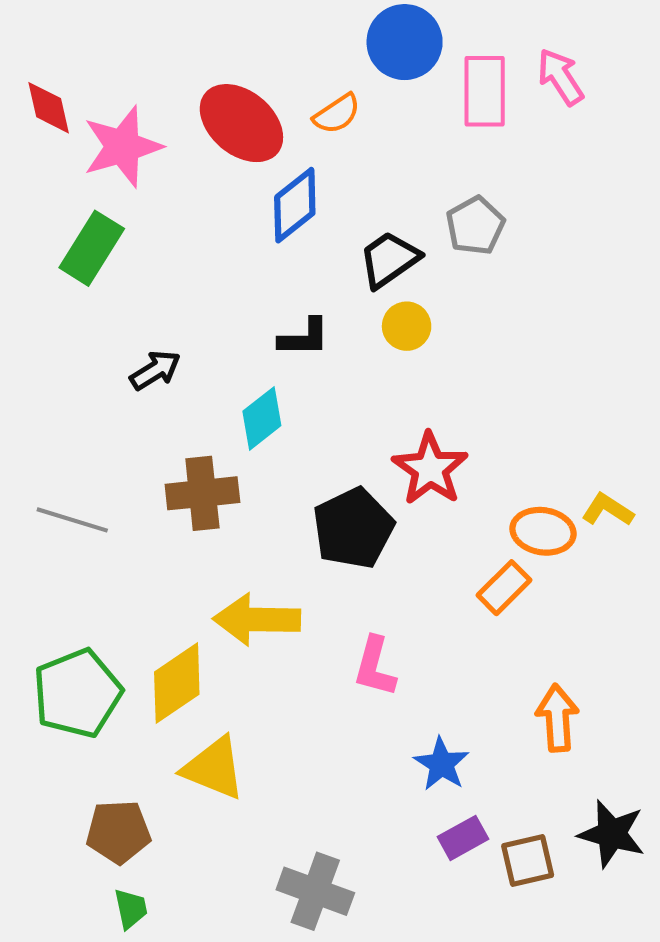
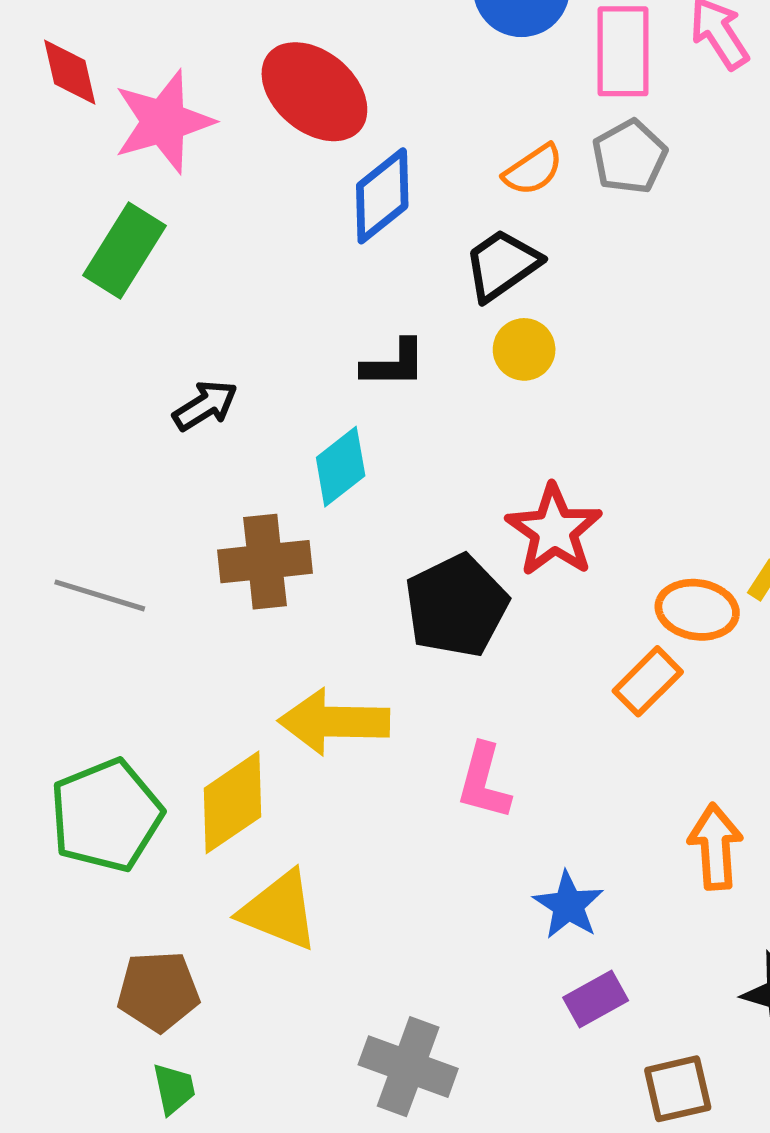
orange semicircle: (337, 114) -> (533, 170), moved
gray pentagon: (475, 226) -> (629, 157), moved
brown square: (528, 860) -> (678, 1089), moved

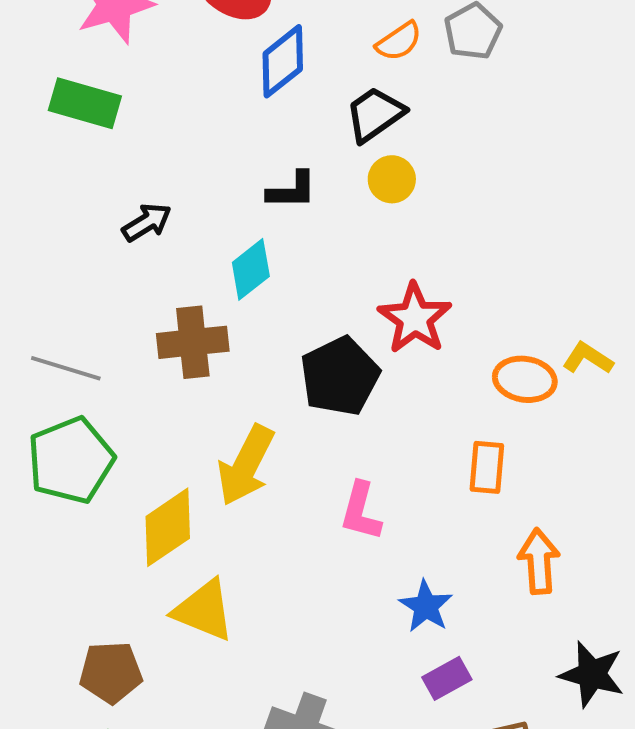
green rectangle: (124, 250) -> (85, 103), turned 74
orange rectangle: (648, 681) -> (487, 467), moved, turned -40
yellow arrow: (334, 722) -> (246, 465), turned -64
green pentagon: (106, 815) -> (71, 460), moved

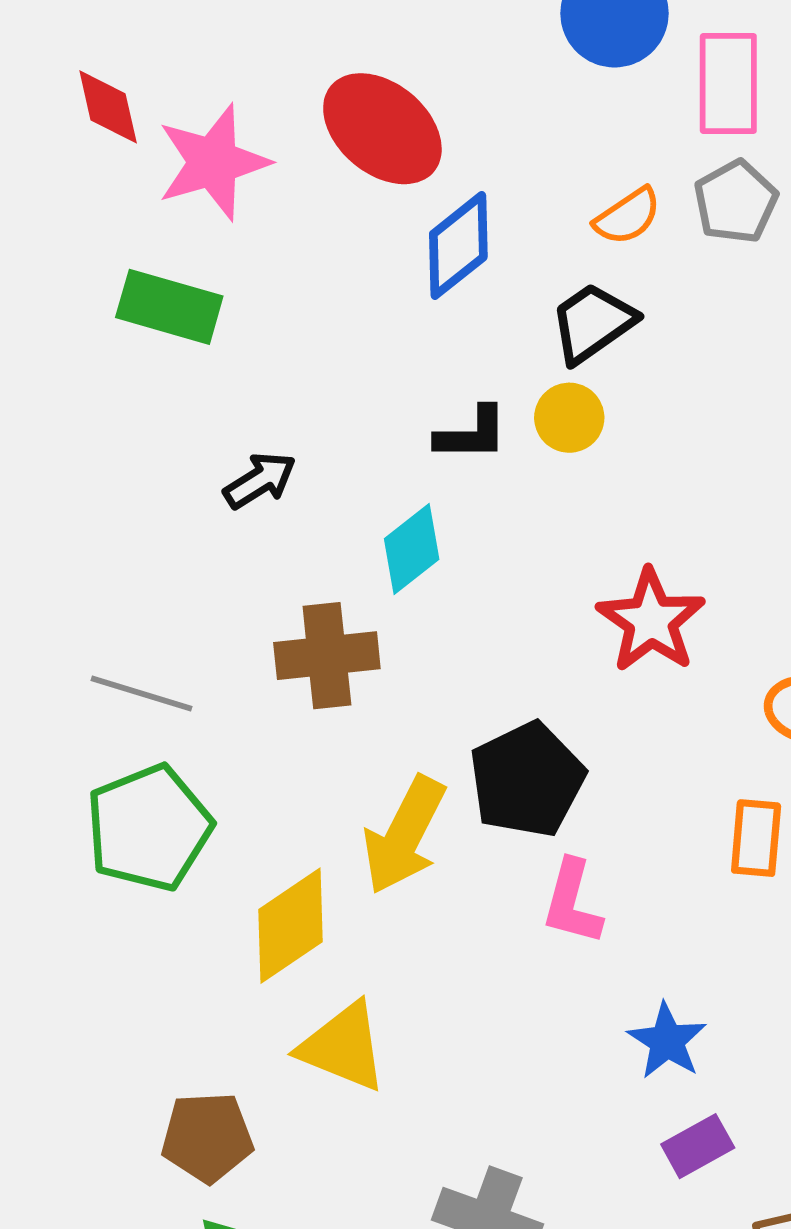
yellow circle: (392, 179) -> (569, 418), moved
black pentagon: (340, 376) -> (527, 780), moved

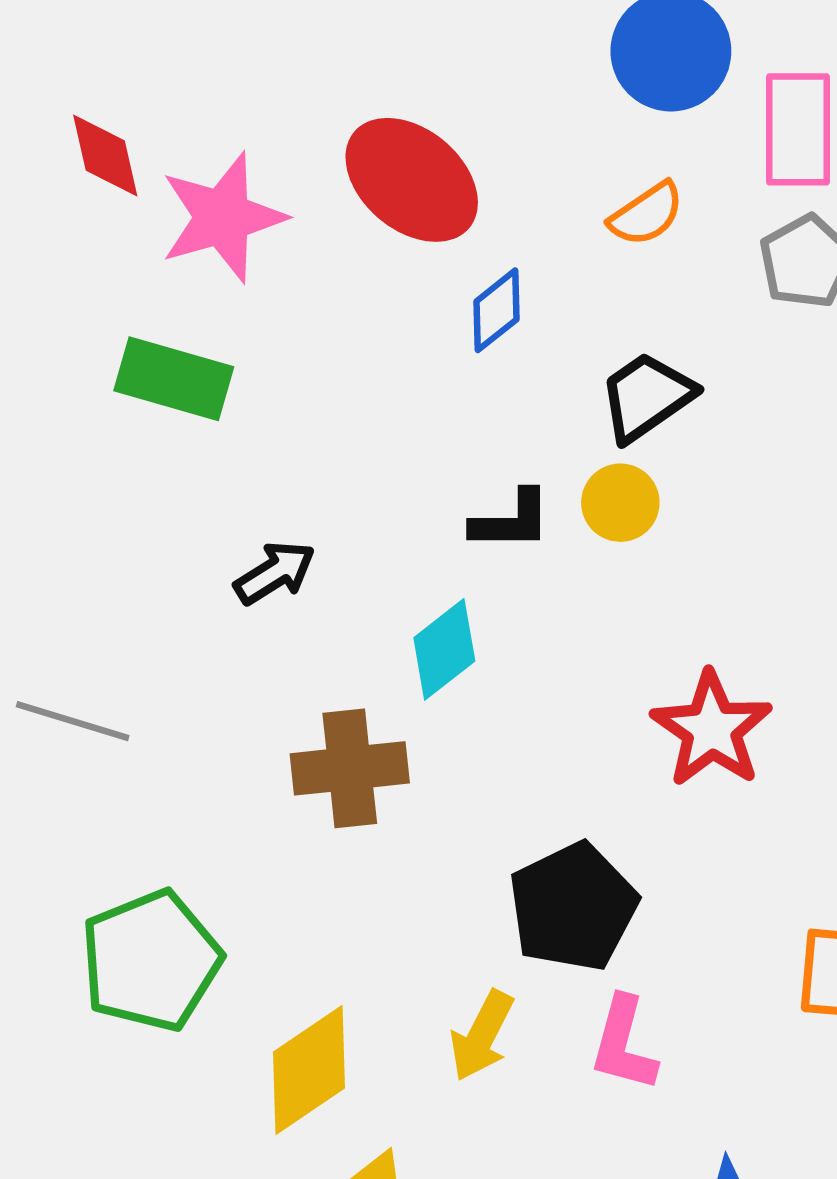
orange semicircle: (628, 216) -> (646, 214), moved
blue diamond: (458, 245) -> (496, 310), size x0.7
gray line: (142, 694) -> (73, 721), moved
yellow arrow: (404, 835) -> (482, 1036), moved, size x0.7

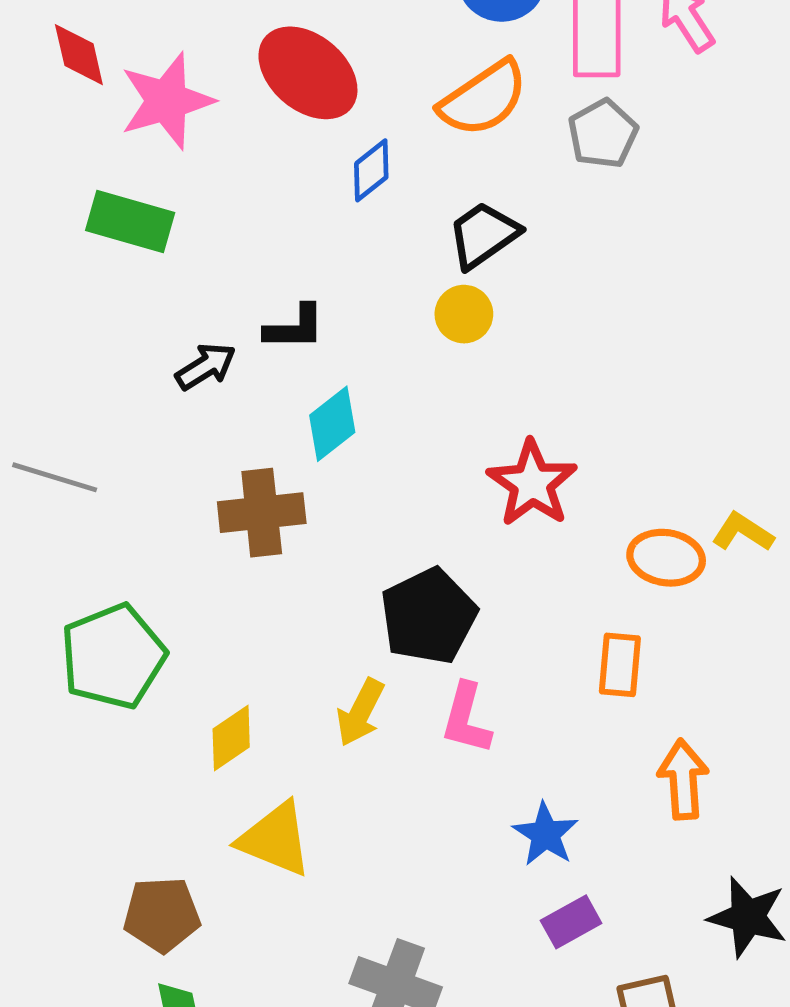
orange semicircle: (646, 214) -> (483, 98), size x1.6
black L-shape: (511, 521) -> (295, 327), moved
yellow diamond: (309, 1070) -> (231, 738), size x0.7

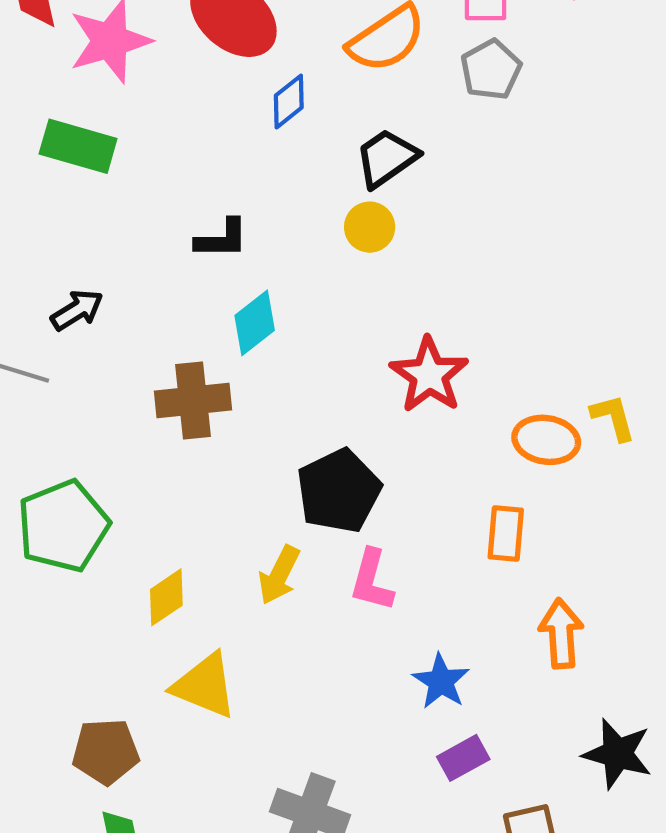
black arrow: (206, 366) -> (77, 310), moved
yellow L-shape: (743, 532) -> (613, 418), turned 42

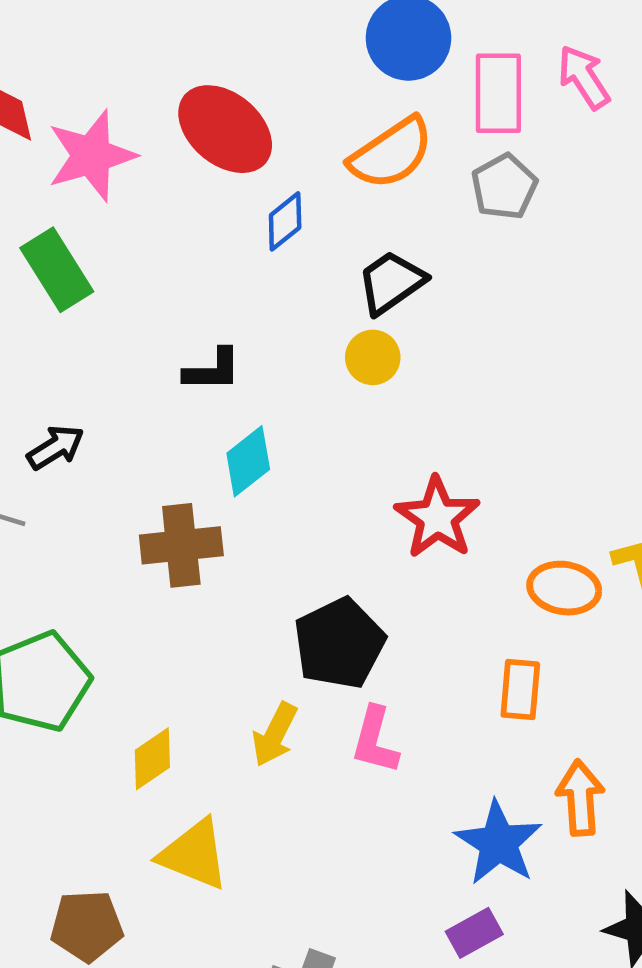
green rectangle: (78, 146) -> (57, 270), turned 42
blue star: (441, 681) -> (498, 843), moved, size x1.4

